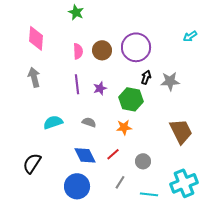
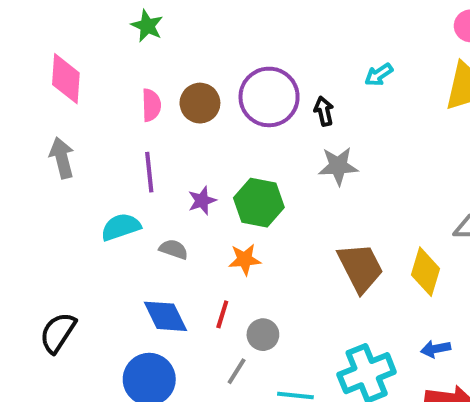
black arrow: (146, 77) -> (324, 111), moved, turned -32
purple star: (100, 88) -> (202, 201), moved
cyan semicircle: (53, 122) -> (121, 227), moved
red line: (113, 154) -> (222, 314), turned -32
gray circle: (143, 161) -> (263, 335), moved

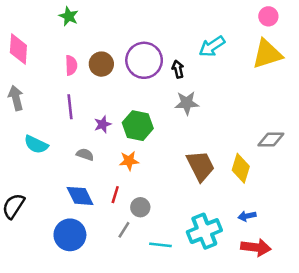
cyan arrow: (379, 75) -> (212, 46), size x1.5
cyan semicircle: (121, 227) -> (36, 144), moved, turned -135

